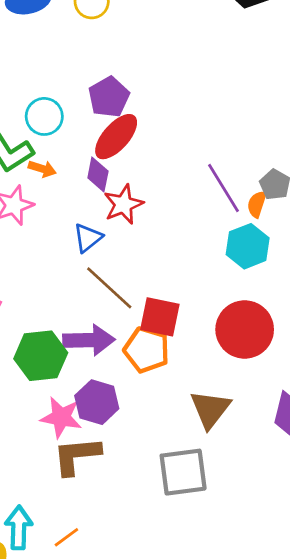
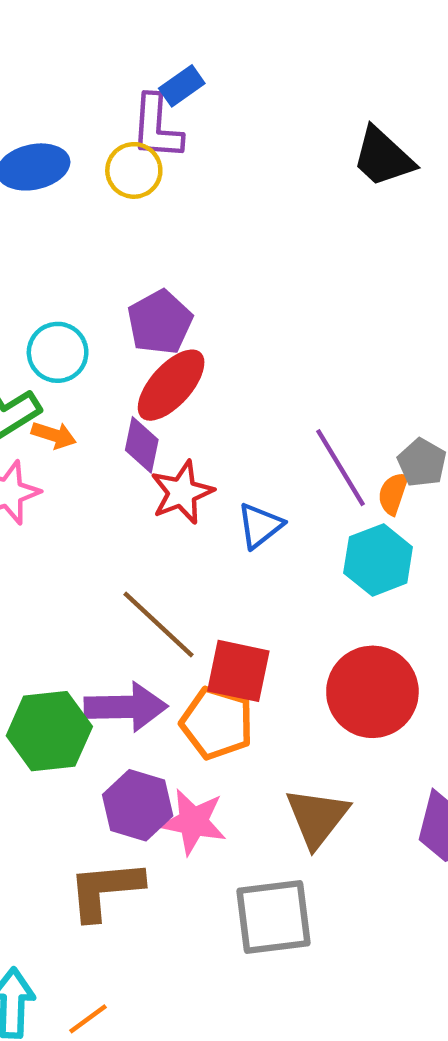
blue triangle: (88, 238) -> (260, 526), moved
pink star: (61, 417) -> (193, 822), moved

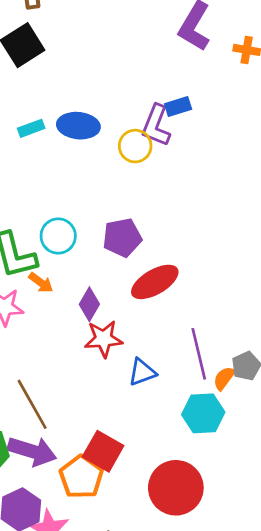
red ellipse: (171, 385) -> (155, 282), moved
brown line: (159, 625) -> (32, 404), moved

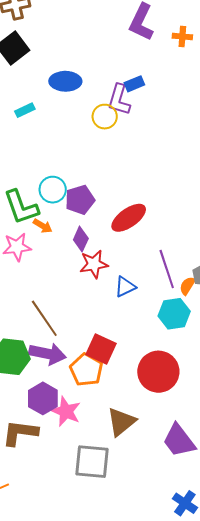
blue ellipse: (78, 126) -> (65, 81), moved
purple pentagon: (122, 238) -> (80, 200), moved

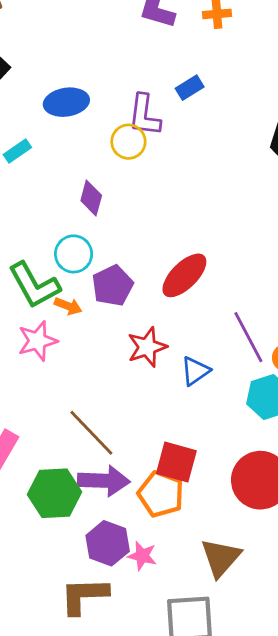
blue rectangle: (134, 84) -> (190, 88), moved
purple pentagon: (80, 200) -> (113, 286), moved
purple diamond: (81, 239) -> (91, 198), moved
pink star: (66, 411) -> (142, 556), size x0.7

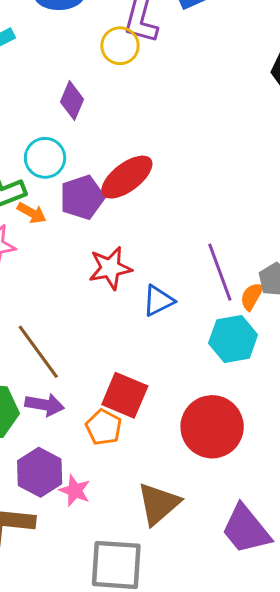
red ellipse: (184, 275) -> (127, 177), moved
purple arrow: (104, 481) -> (45, 405), size x0.7
orange pentagon: (161, 494) -> (104, 427), size x0.7

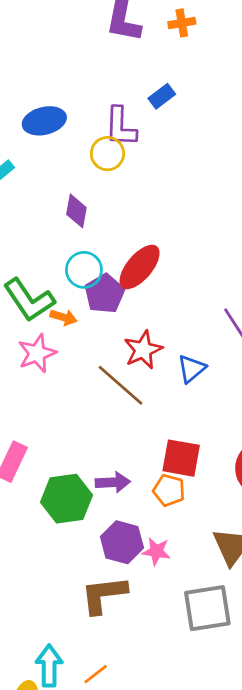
cyan circle: (45, 158) -> (84, 270), moved
brown line: (38, 352) -> (121, 385), moved

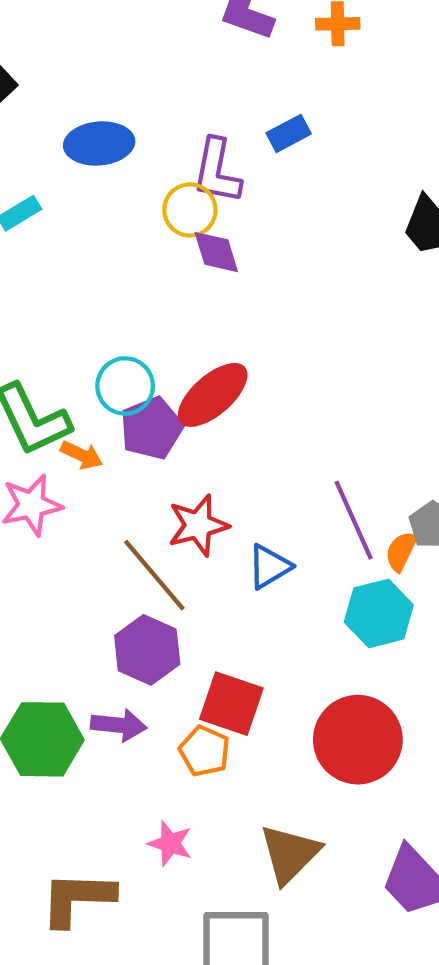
purple diamond: (76, 211) -> (216, 252), moved, turned -36
purple hexagon: (122, 542) -> (147, 650), moved

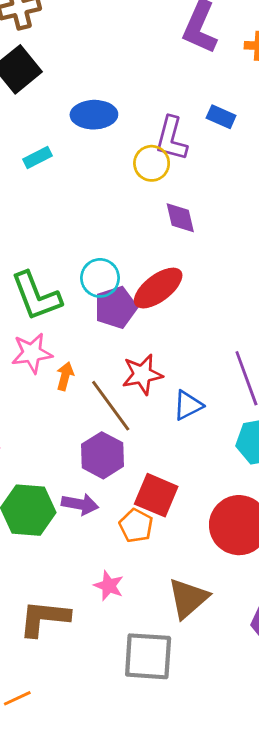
blue rectangle: (289, 133) -> (221, 117), turned 48
purple diamond: (216, 252) -> (180, 218), moved
orange arrow: (82, 455) -> (65, 376), moved, turned -104

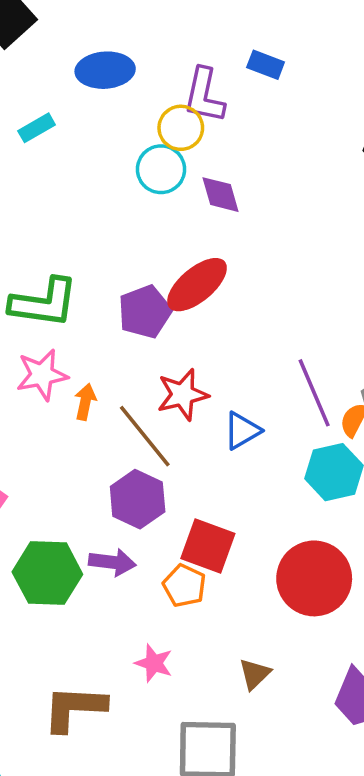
cyan circle: (100, 278) -> (161, 169), moved
green L-shape: (36, 296) -> (44, 303), turned -58
brown triangle: (188, 598) -> (255, 674), size x0.6

